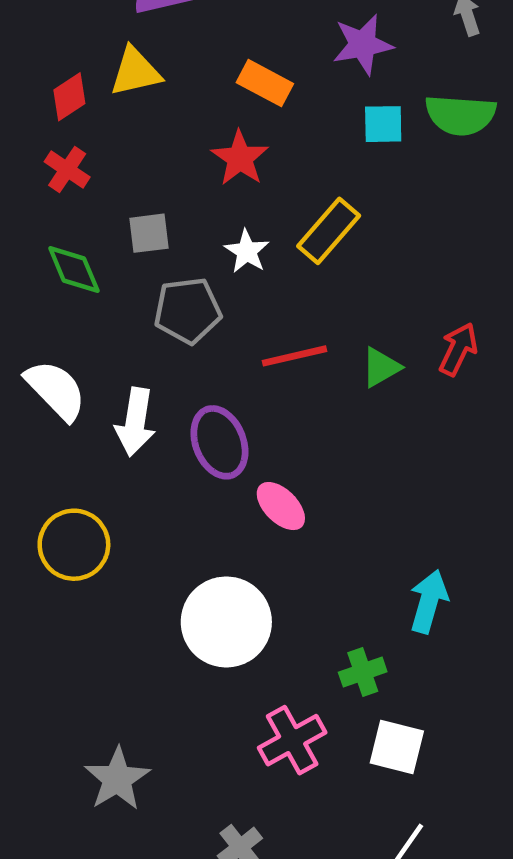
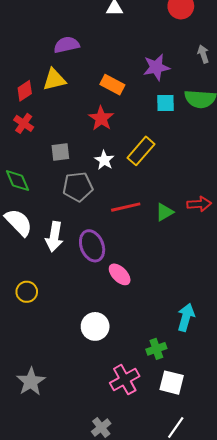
green diamond: (74, 270) -> (18, 181), moved
red arrow: (458, 349) -> (199, 204), turned 60
yellow circle: (74, 545) -> (27, 292), size x0.7
white circle: (226, 622) -> (95, 326), size x0.7
gray star: (117, 779) -> (31, 382), moved

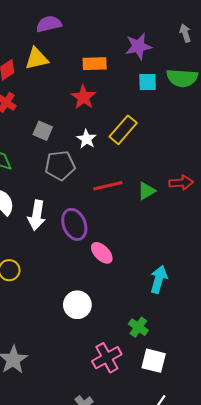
orange rectangle: (112, 85) -> (95, 64), turned -30
gray square: (60, 152) -> (43, 131), turned 30
cyan arrow: (186, 317) -> (159, 279), moved
green cross: (156, 349) -> (138, 327), turned -36

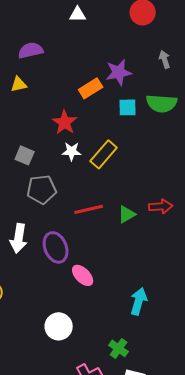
yellow triangle: (37, 59) -> (19, 84), size x0.7
orange rectangle: (95, 64) -> (91, 88), moved, turned -30
white star: (87, 139) -> (72, 151), moved, turned -30

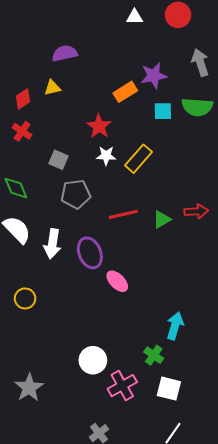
white triangle: (78, 14) -> (134, 17), moved
gray arrow: (165, 59) -> (200, 62), size x1.5
cyan arrow: (139, 301) -> (175, 326), moved
white circle: (59, 326) -> (93, 360), moved

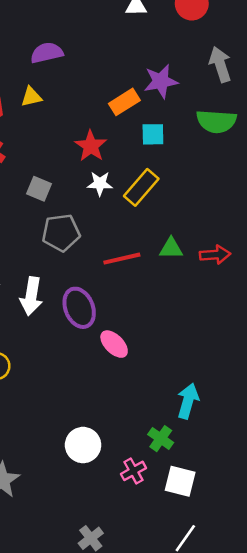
cyan square: (163, 111) -> (153, 134), moved
green triangle: (162, 219) -> (171, 248), moved, turned 30
pink cross: (122, 386) -> (134, 471), moved, size x0.7

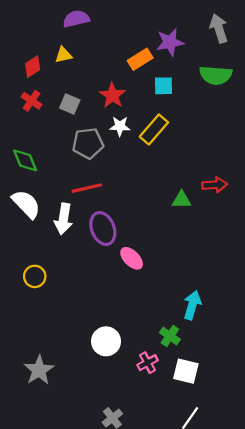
gray square: (39, 189) -> (70, 104), moved
gray pentagon: (61, 233) -> (88, 143), moved
green triangle: (171, 248) -> (182, 200), moved
red line: (122, 259) -> (87, 188), moved

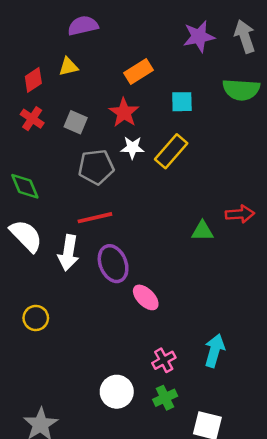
purple star: (170, 42) -> (199, 36), moved
orange rectangle: (140, 59) -> (138, 71), moved
green cross: (170, 336) -> (165, 398), moved, turned 30
pink cross: (148, 363) -> (164, 360), moved

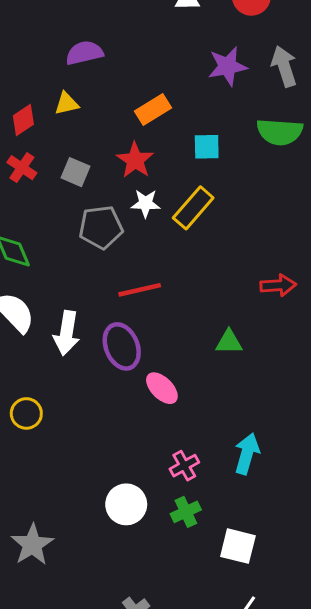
red line: (95, 218) -> (140, 290), moved
green triangle: (202, 231) -> (229, 342), moved

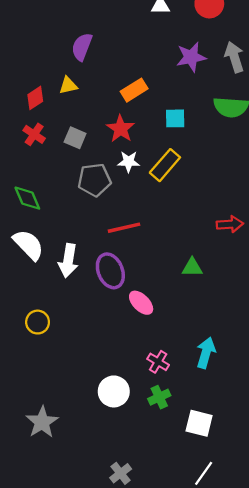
purple semicircle: (84, 53) -> (82, 47), turned -56
pink cross: (184, 466) -> (158, 362), turned -30

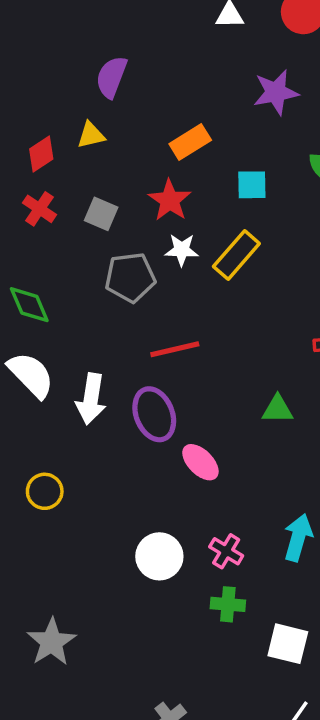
white circle: (114, 391) -> (159, 556), moved
green cross: (159, 397) -> (228, 604), turned 30

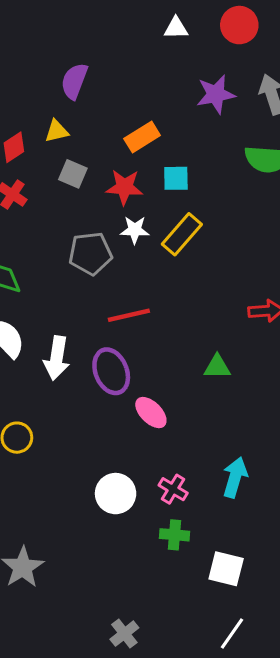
cyan square: (252, 185) -> (176, 178), moved
red star: (170, 200) -> (124, 187), turned -30
gray square: (101, 214) -> (73, 174), moved

